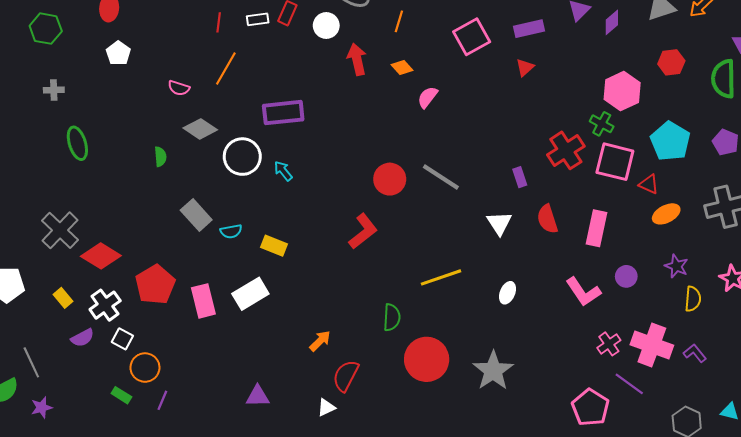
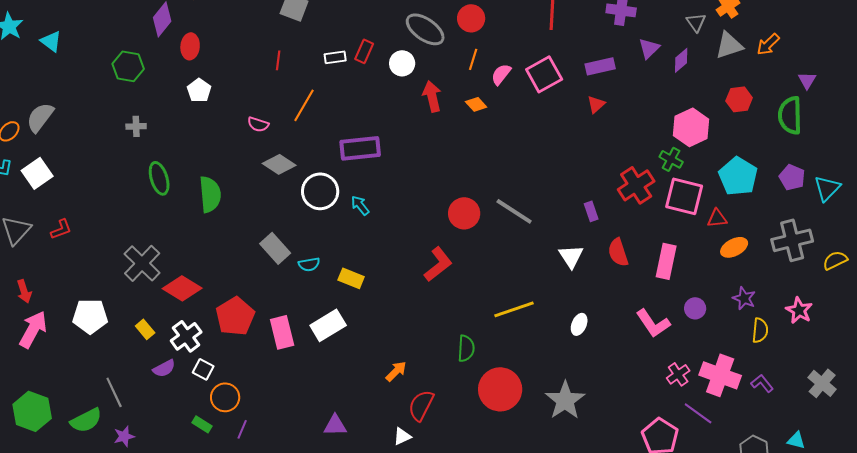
red line: (219, 22) -> (278, 60), moved
pink semicircle: (428, 97) -> (501, 74), moved
green semicircle: (160, 157) -> (210, 194), moved, size x1.8
red triangle: (649, 184) -> (717, 218), turned -30

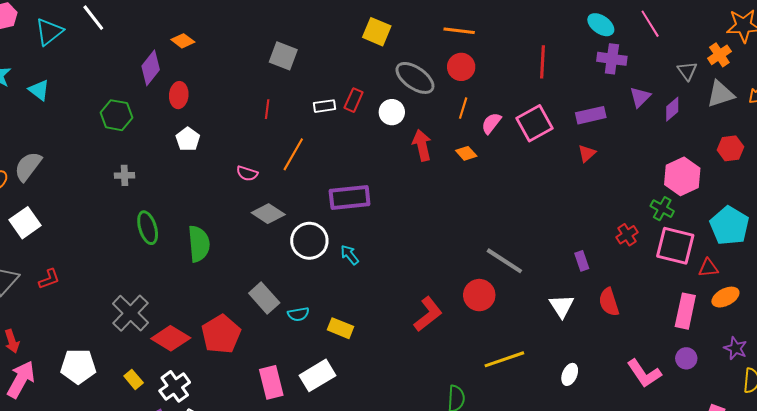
red cross: (636, 185) -> (627, 235), size x0.6
red circle: (464, 213) -> (479, 295), moved
pink rectangle: (666, 261) -> (685, 311), moved
red pentagon: (235, 316) -> (221, 334), moved

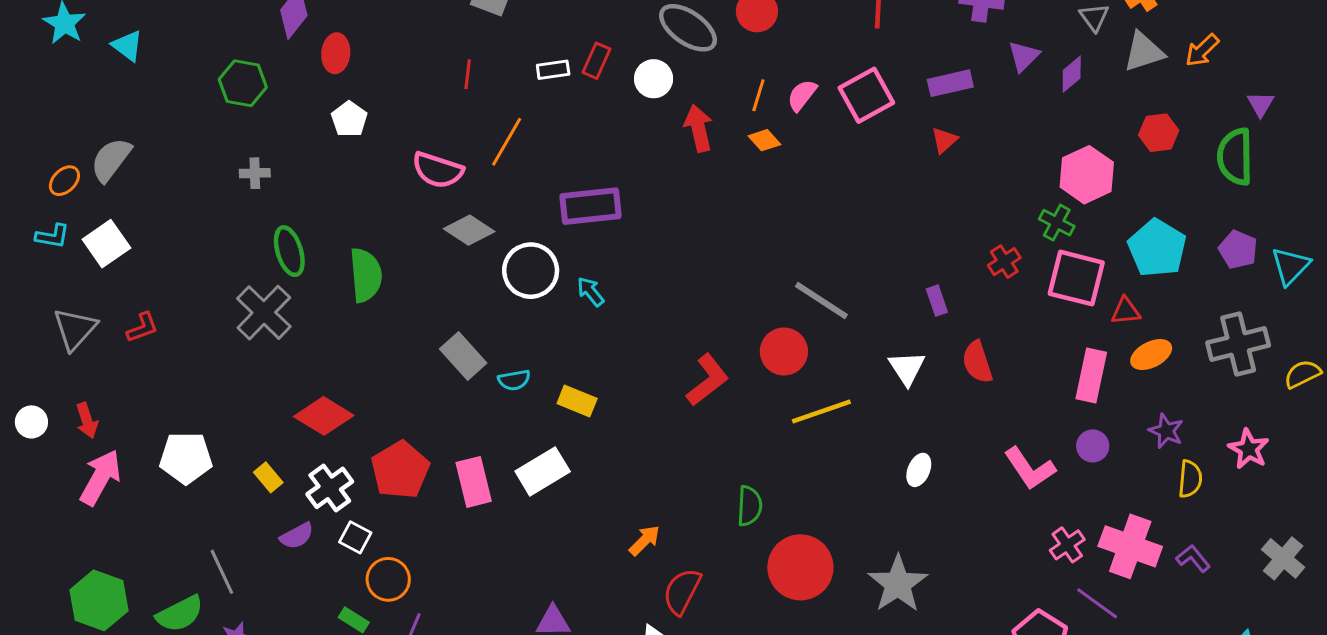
orange line: (463, 108) -> (758, 95), moved
pink semicircle: (247, 173) -> (438, 170), size x1.6
gray cross: (131, 313) -> (264, 313), moved
red pentagon: (221, 334) -> (400, 470), moved
yellow line: (504, 359) -> (821, 411), moved

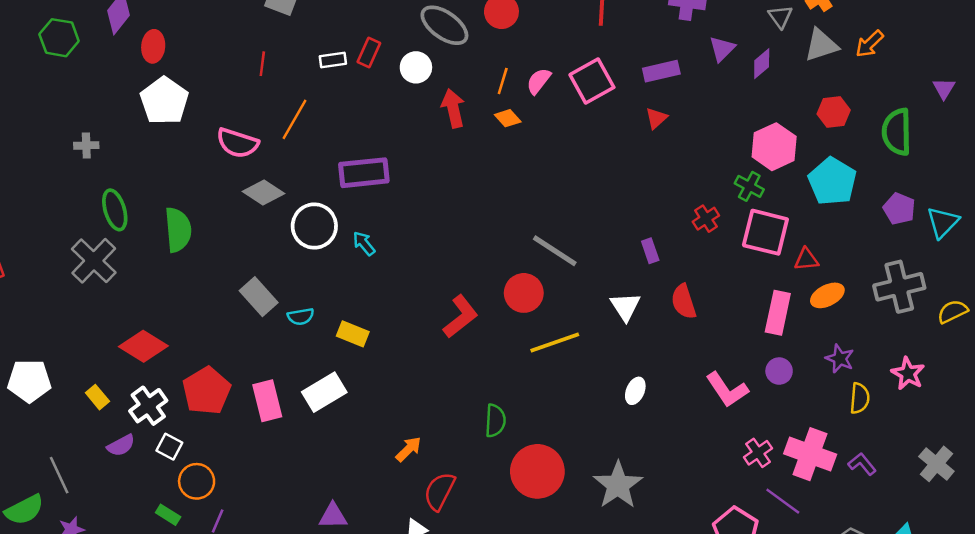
green hexagon: (243, 83) -> (59, 38), moved
purple triangle: (1261, 104) -> (944, 88), moved
white pentagon: (349, 119) -> (164, 101), size x1.6
cyan pentagon: (1157, 248) -> (832, 181), moved

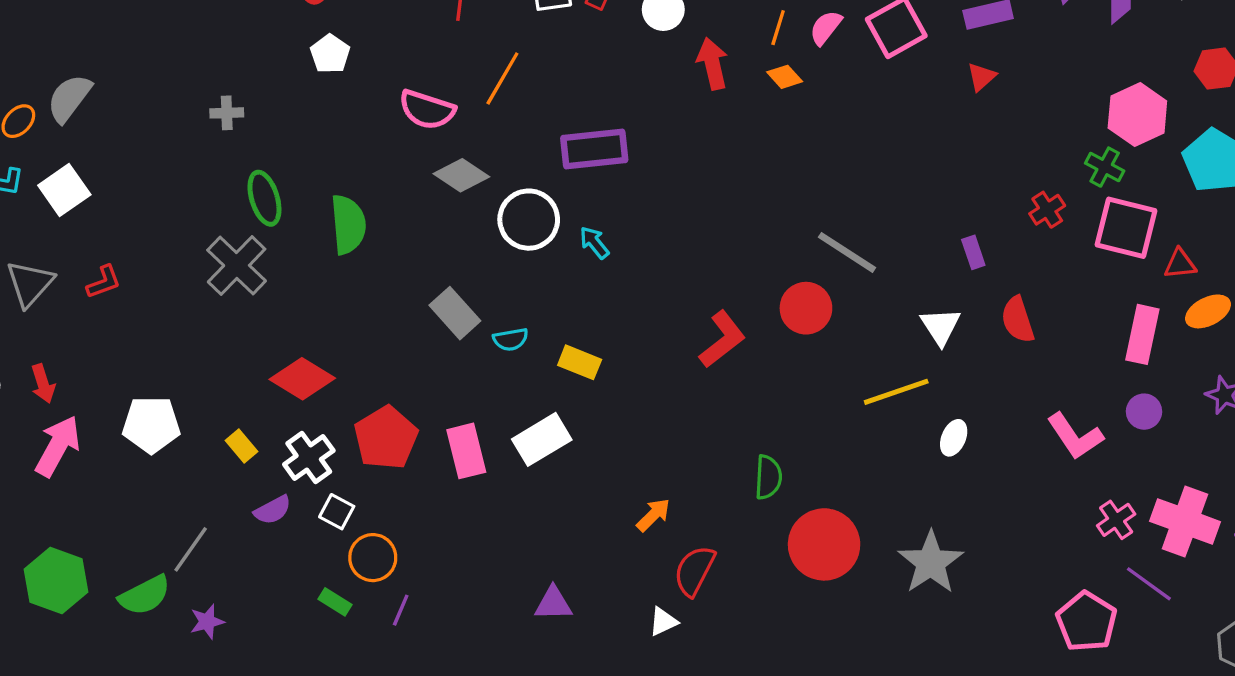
white pentagon: (164, 101) -> (330, 54), size x0.6
yellow line: (555, 343) -> (896, 392), moved
gray line: (59, 475) -> (191, 549), turned 60

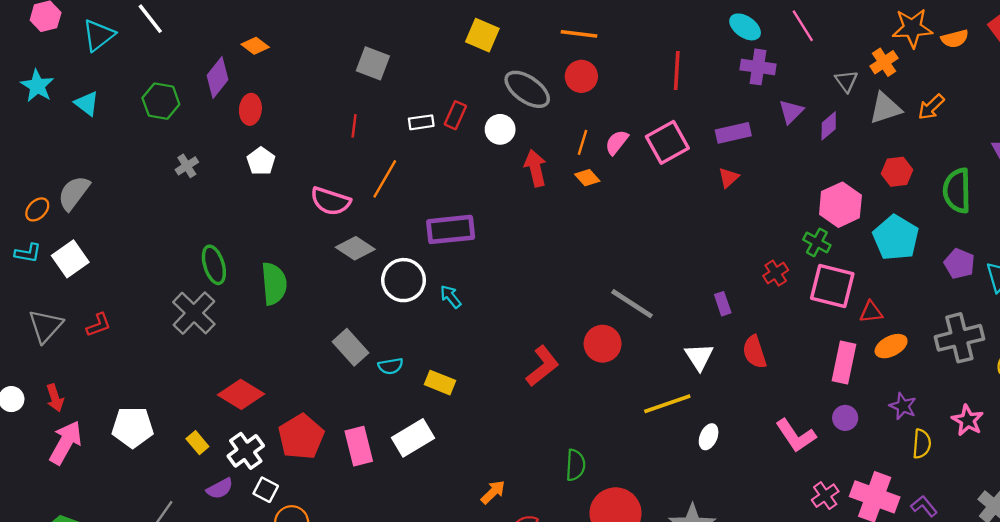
gray cross: (227, 113) -> (187, 166), moved, turned -30

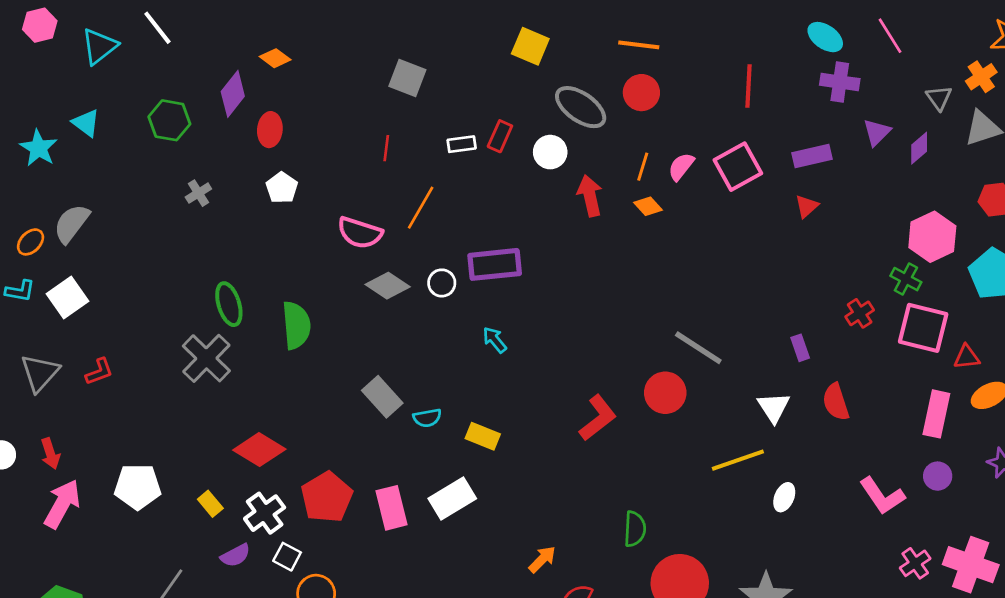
cyan star: (37, 86) -> (38, 148), moved
white circle: (404, 280) -> (442, 283), moved, size x0.6

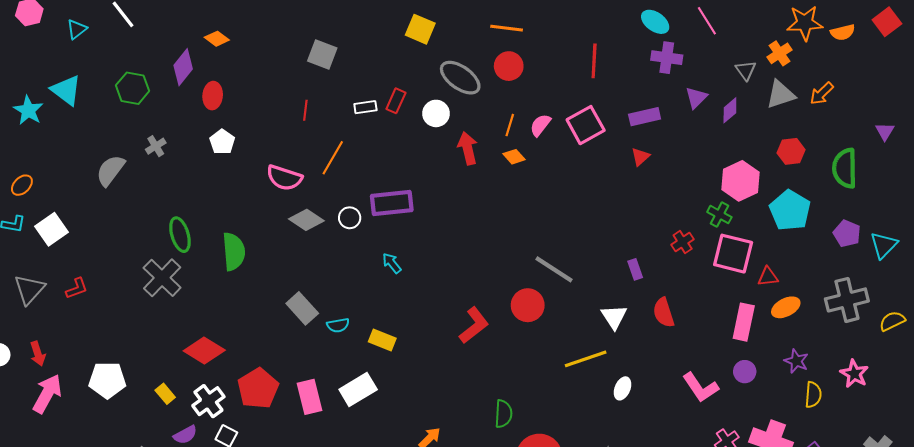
cyan triangle: (99, 46) -> (77, 29), size x0.7
cyan triangle: (86, 123) -> (66, 90), size x1.4
gray semicircle: (72, 223) -> (110, 170), moved

